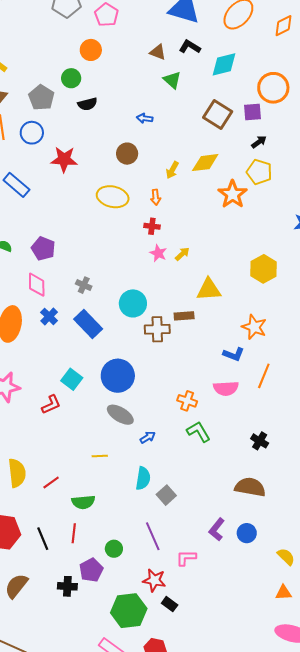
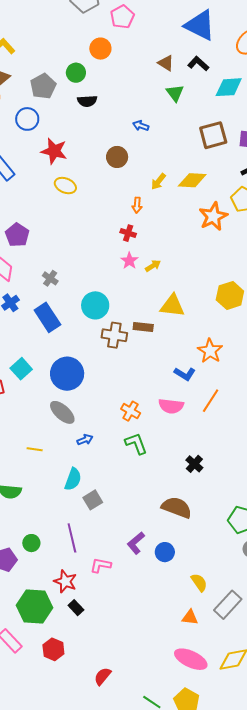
brown square: (218, 114) -> (213, 135), turned 32
yellow ellipse: (113, 197) -> (65, 186), moved, size x0.7

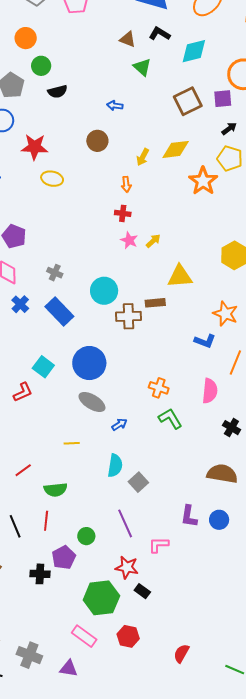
orange circle: (100, 49) -> (26, 38), moved
pink semicircle: (171, 406) -> (210, 391), moved, turned -80
purple L-shape: (136, 543) -> (189, 516), turned -30

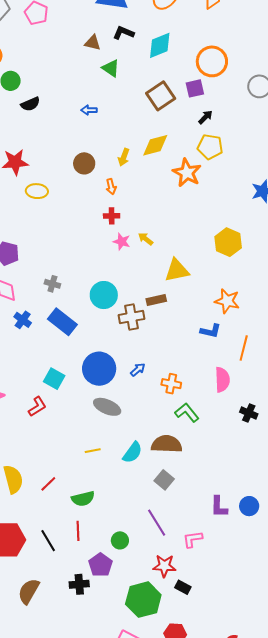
brown circle: (97, 141) -> (84, 163), moved
yellow arrow: (153, 241) -> (146, 239), turned -91
blue arrow: (119, 424) -> (138, 370), moved
cyan semicircle: (115, 466) -> (132, 452), moved, turned 35
brown semicircle: (222, 474) -> (167, 444), moved

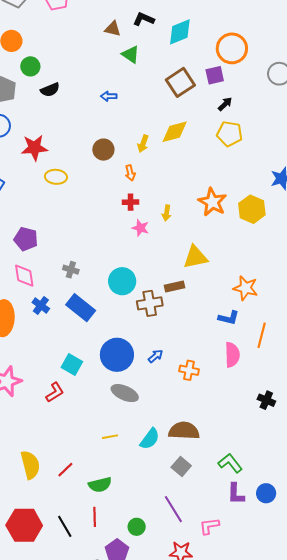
orange star: (187, 173) -> (212, 202), moved
yellow arrow: (146, 239) -> (167, 213), moved, turned -119
yellow hexagon: (228, 242) -> (252, 209), moved
pink semicircle: (222, 380) -> (232, 355), moved
green L-shape: (187, 413) -> (230, 463), moved

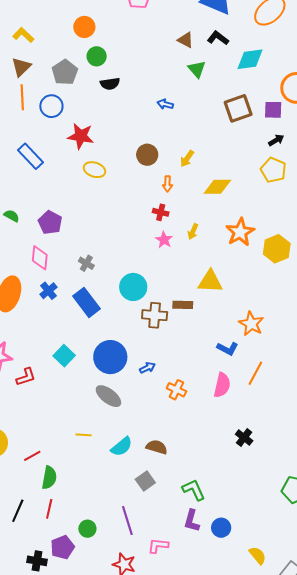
yellow diamond: (175, 132) -> (217, 187), moved
red L-shape: (55, 392) -> (26, 377), moved
brown semicircle: (184, 431) -> (157, 447), size x0.7
green semicircle: (100, 485) -> (49, 478), moved, turned -80
black line: (65, 526) -> (18, 511), turned 40

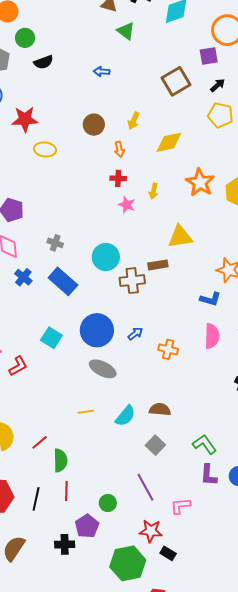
brown square: (238, 108) -> (176, 81), moved

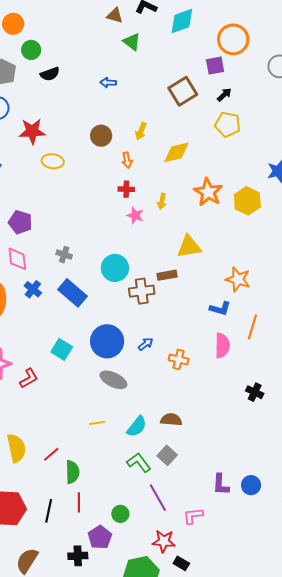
green L-shape: (205, 444) -> (139, 463), moved

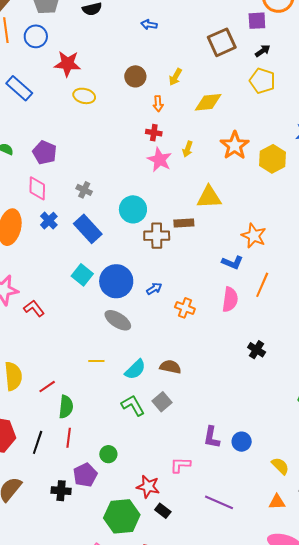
pink star: (135, 215) -> (160, 160), size x1.4
cyan square: (62, 349) -> (82, 275), moved
red L-shape: (29, 378) -> (34, 308), turned -105
purple line: (158, 498) -> (219, 502), moved, turned -44

